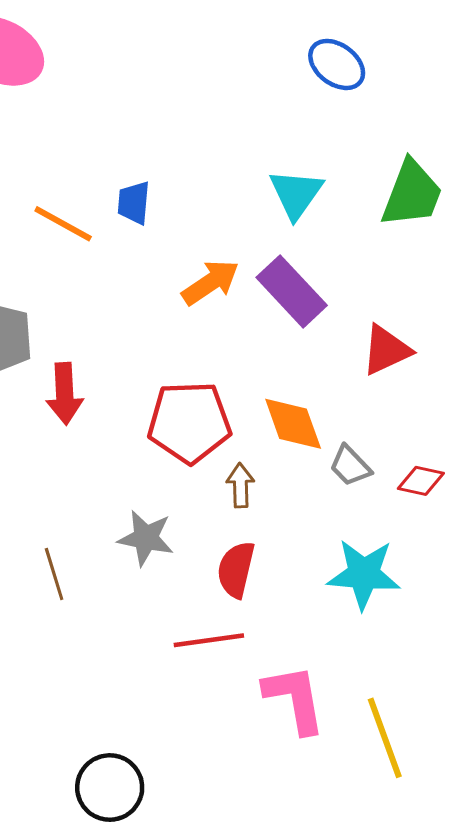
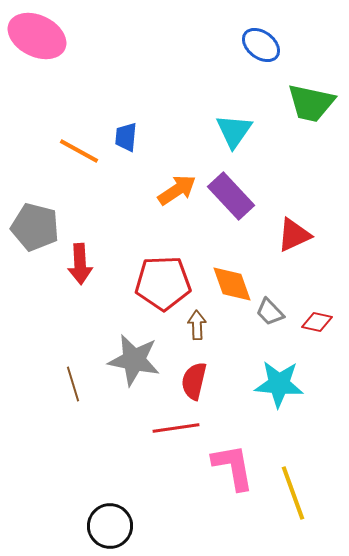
green trapezoid: (412, 194) -> (311, 103), moved, turned 81
gray star: (146, 538) -> (134, 360), size x1.4

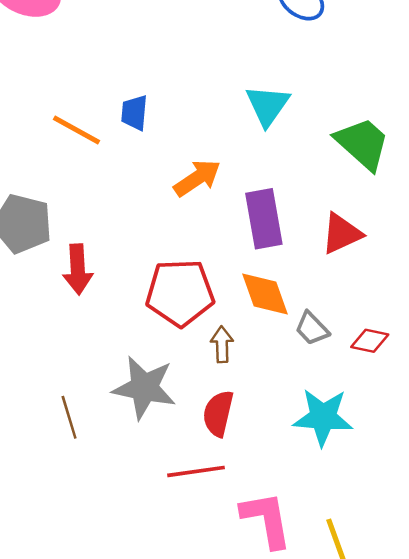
green trapezoid: (311, 103) -> (362, 144), moved, turned -150
purple rectangle: (231, 196) -> (264, 219), moved, turned 33

